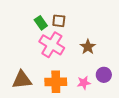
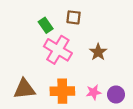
brown square: (59, 21) -> (74, 17), moved
purple circle: (104, 75) -> (116, 94), moved

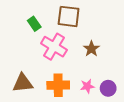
brown square: (74, 17) -> (69, 16), size x1.6
green rectangle: (46, 25) -> (34, 24), moved

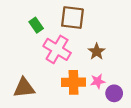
orange cross: (58, 85) -> (74, 82), moved
pink star: (87, 86) -> (98, 81), moved

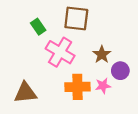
purple circle: (114, 93) -> (120, 71), moved

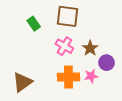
pink cross: (60, 52) -> (64, 46), moved, size x0.7
brown triangle: (25, 93) -> (22, 82), turned -30

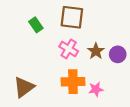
purple circle: (107, 63) -> (118, 54), moved
pink star: (91, 76) -> (96, 89), moved

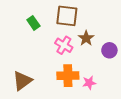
brown star: (96, 51) -> (86, 38), moved

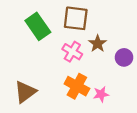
green rectangle: (33, 23) -> (38, 26), size x1.6
orange cross: (68, 76) -> (77, 86), turned 30

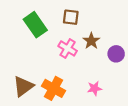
brown square: (76, 18) -> (71, 17), size x0.7
orange cross: (77, 86) -> (54, 88), moved

